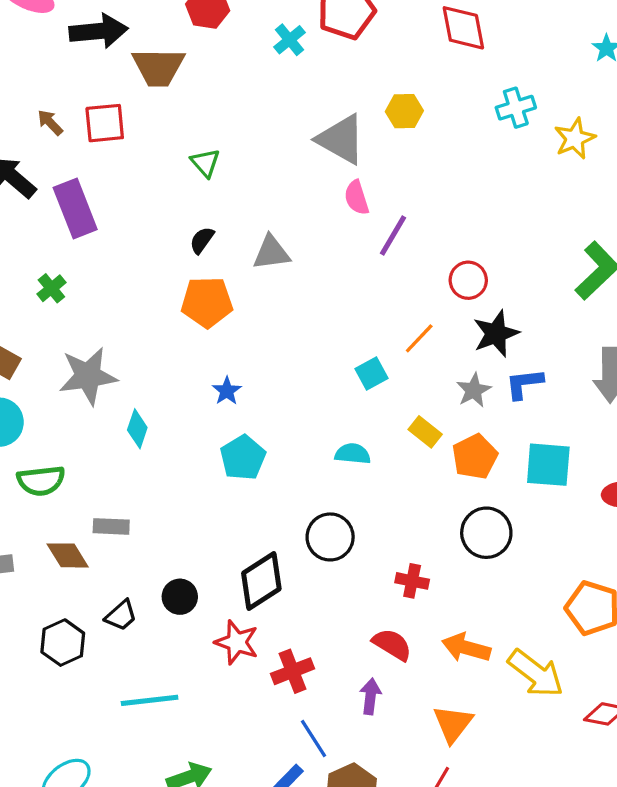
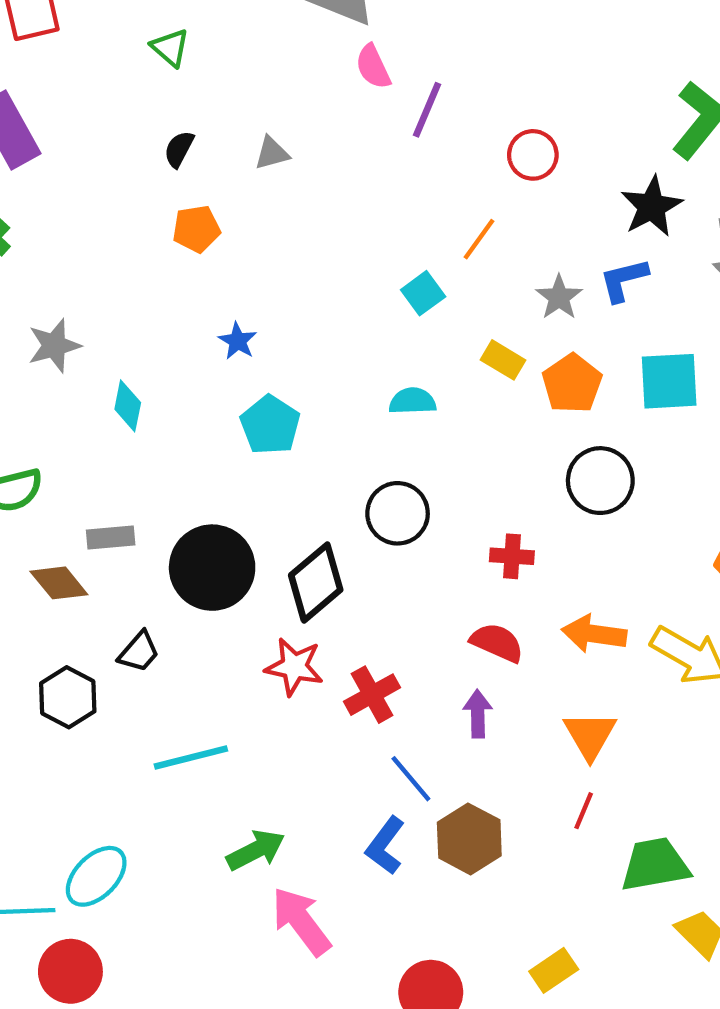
gray triangle: (271, 253) -> (272, 153), size x0.7
orange pentagon: (207, 302) -> (196, 229), size x0.7
black star: (496, 334) -> (652, 206), moved
gray star: (88, 376) -> (54, 346), size x0.7
black circle: (180, 597) -> (212, 568), moved, size x1.8

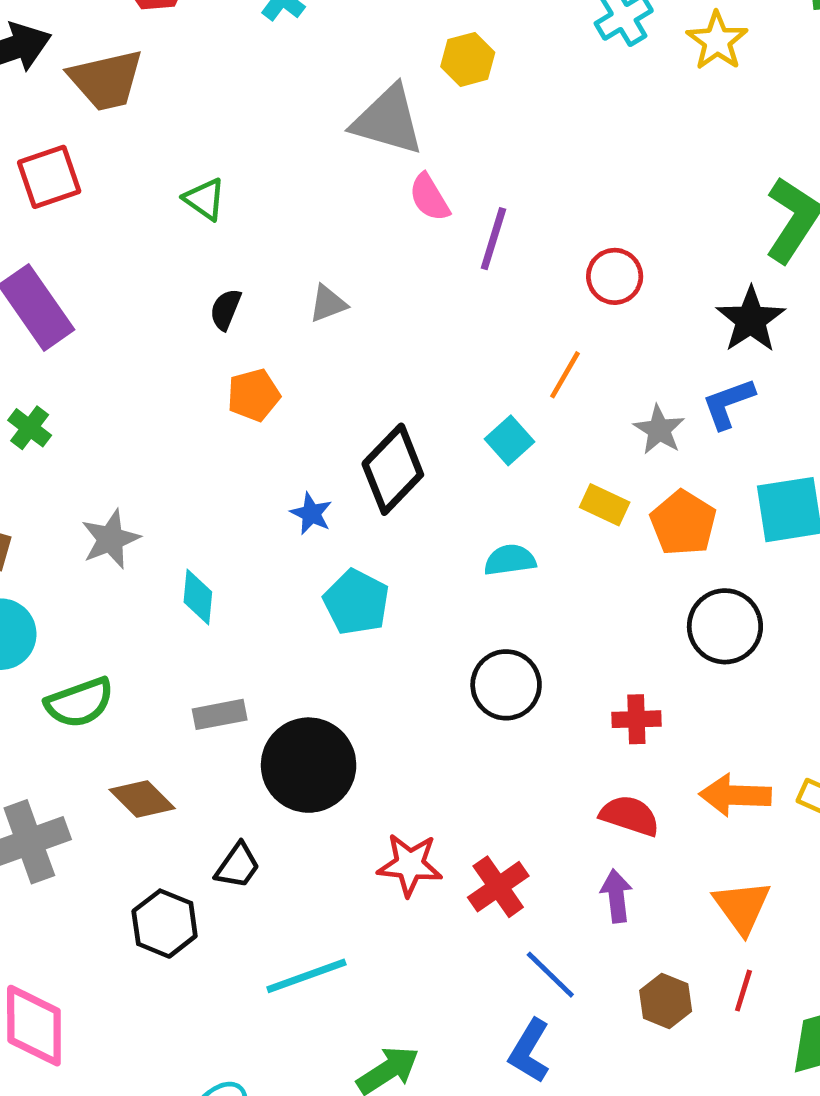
gray rectangle: (111, 538) -> (220, 714), moved
black diamond: (316, 582) -> (393, 469), moved
brown hexagon: (469, 839) -> (666, 1001), moved, size x0.7

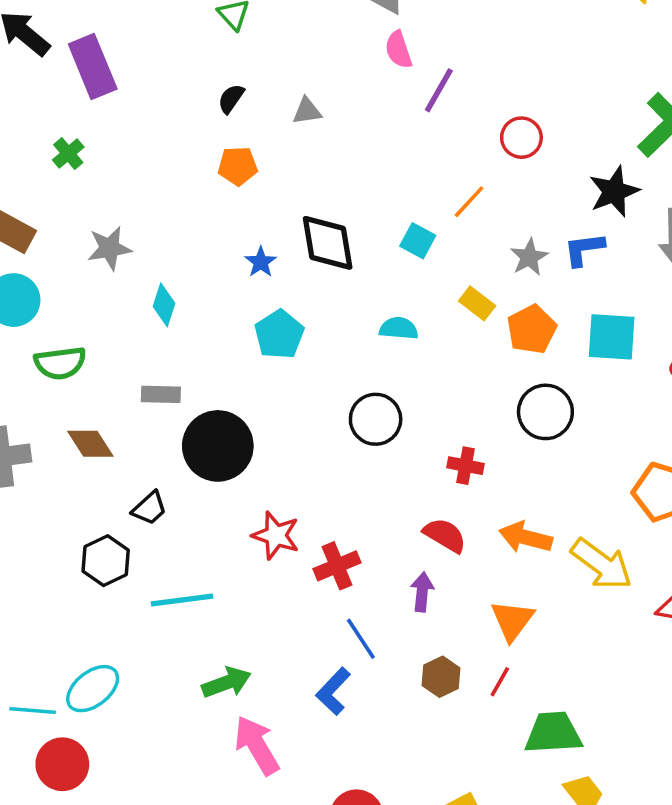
cyan square: (510, 440) -> (418, 241), turned -32
black diamond: (393, 469) -> (328, 243), turned -66
black hexagon: (165, 924) -> (106, 561), moved

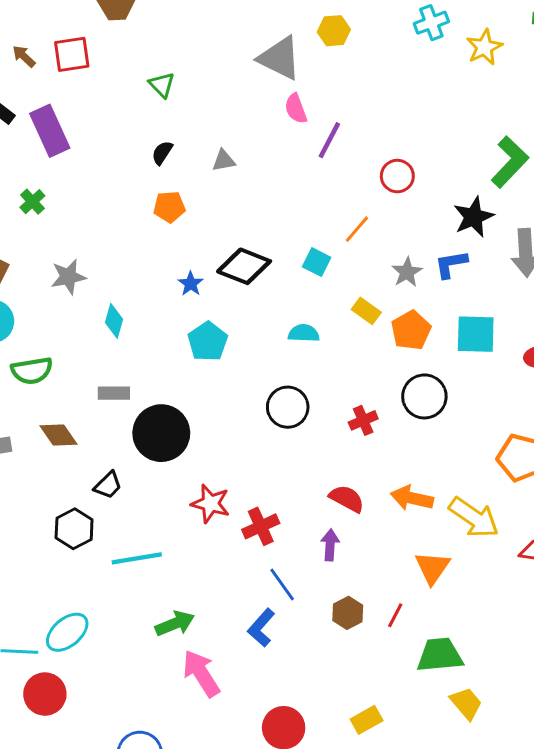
black diamond: (328, 243) -> (244, 266), turned -57
red cross: (465, 466) -> (363, 420), moved, turned -32
orange triangle: (512, 620) -> (432, 568), moved

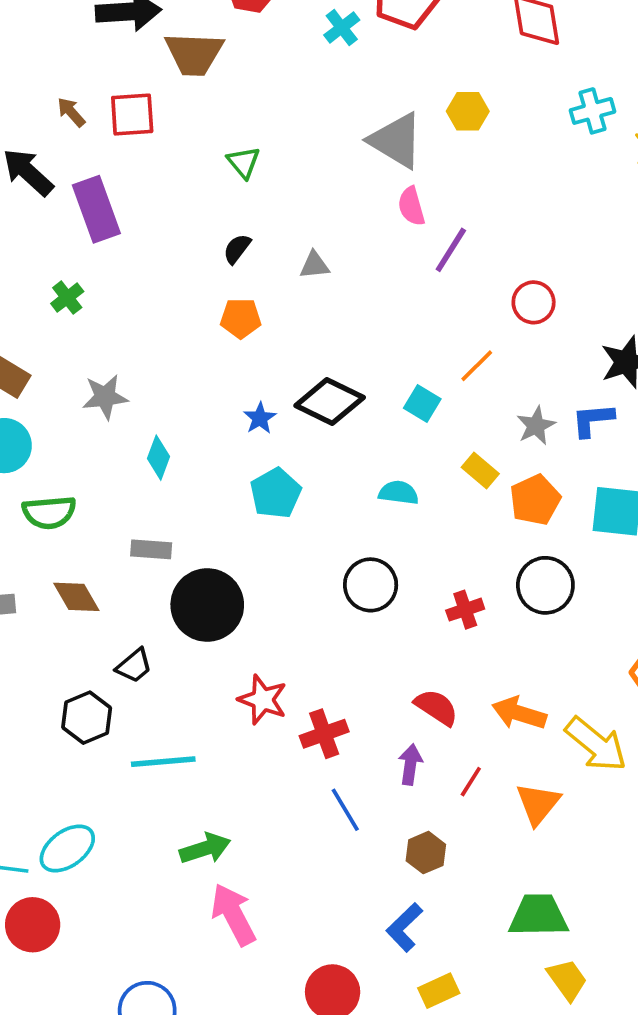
red line: (395, 615) -> (471, 782), moved
blue L-shape: (261, 628) -> (404, 927), moved

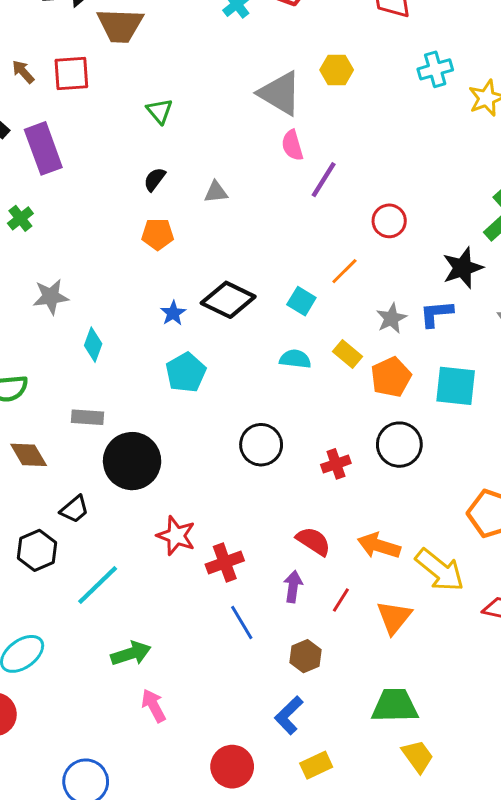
cyan semicircle: (399, 493) -> (295, 359), moved
cyan line: (163, 762) -> (98, 585), turned -39
pink arrow: (233, 914) -> (154, 706), size x0.7

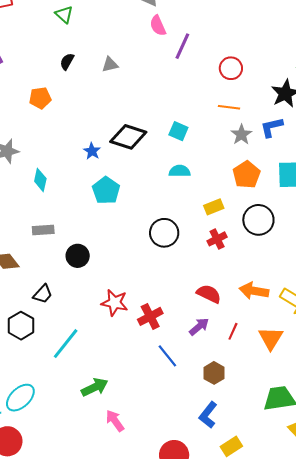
orange pentagon: (158, 234) -> (40, 98), moved
orange line: (344, 271) -> (229, 107), moved, turned 60
yellow rectangle: (348, 354) -> (214, 207), moved, turned -54
black circle: (132, 461) -> (78, 256), size x0.6
purple arrow: (293, 587) -> (199, 327), turned 50

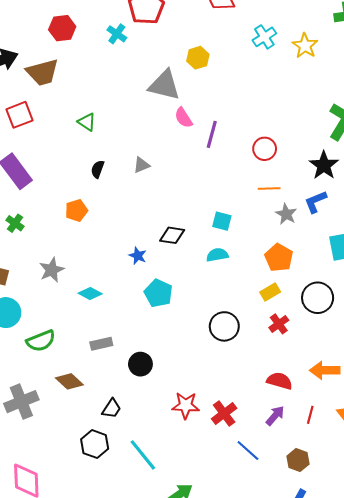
black diamond: (128, 137) -> (172, 235), size x0.7
cyan semicircle: (180, 171) -> (217, 255), moved
orange pentagon: (246, 175) -> (279, 258), moved
cyan diamond: (40, 180) -> (90, 293), turned -65
cyan line: (66, 344) -> (143, 455), turned -68

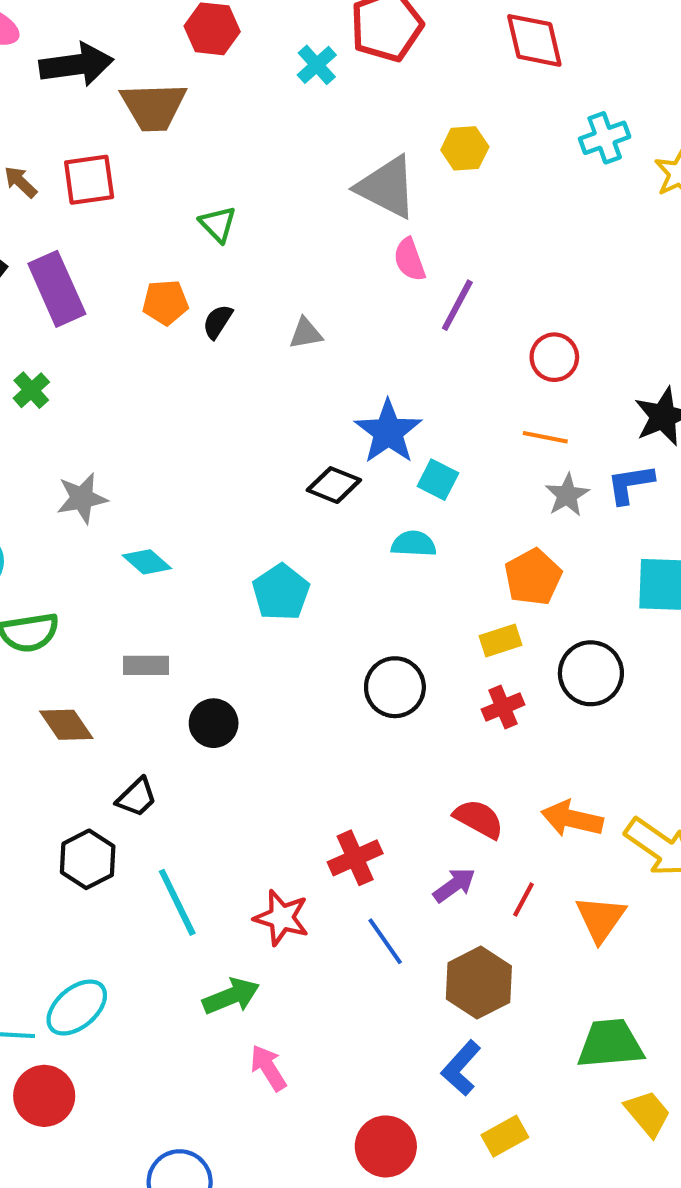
orange pentagon: (76, 210) -> (165, 302), moved
blue star: (138, 256) -> (388, 432), moved, size x1.8
red star: (186, 405) -> (281, 918), moved
brown hexagon: (298, 460) -> (479, 983), size x1.5

